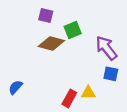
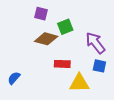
yellow triangle: (88, 93) -> (79, 83), size x1.5
red rectangle: (69, 98) -> (62, 64), moved, turned 63

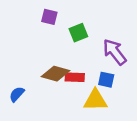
brown diamond: (46, 39) -> (55, 74), moved
blue square: (99, 66) -> (106, 80), moved

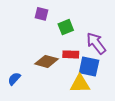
red rectangle: (75, 77) -> (71, 54), moved
blue square: (106, 80) -> (89, 67), size x1.5

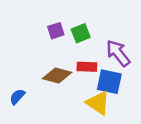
purple square: (41, 14) -> (56, 31), moved, turned -32
yellow triangle: (80, 84) -> (98, 103), turned 35

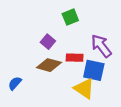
purple square: (56, 31) -> (48, 42), moved, turned -32
green square: (81, 33) -> (70, 17), moved

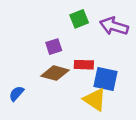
purple square: (48, 42) -> (54, 47), turned 32
purple arrow: (101, 46) -> (114, 26), moved, turned -35

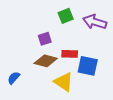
yellow triangle: (95, 100) -> (64, 82), moved

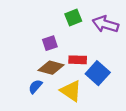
blue square: (88, 66) -> (98, 73), turned 30
blue semicircle: (14, 78) -> (35, 86), moved

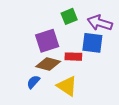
purple square: (50, 43) -> (47, 41), size x1.6
blue square: (98, 73) -> (92, 43), moved, turned -35

